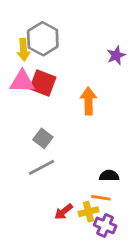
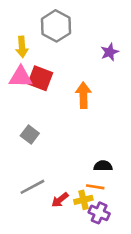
gray hexagon: (43, 39) -> (56, 26), moved
gray square: (43, 138) -> (30, 134), moved
gray line: (41, 167) -> (32, 187), moved

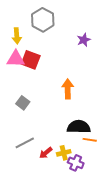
orange arrow: (83, 95) -> (68, 89), moved
black semicircle: (103, 166) -> (79, 127), size x1.6
orange line: (95, 187) -> (90, 140), moved

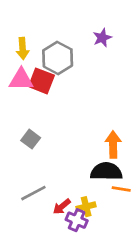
gray hexagon: (43, 20) -> (58, 58), moved
purple star: (84, 40) -> (102, 38), moved
orange arrow: (68, 89) -> (113, 144), moved
purple cross: (76, 163) -> (77, 220), moved

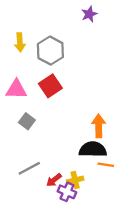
purple star: (102, 38) -> (89, 14), moved
pink triangle: (21, 80) -> (16, 89), moved
red square: (41, 81) -> (50, 86), moved, turned 35

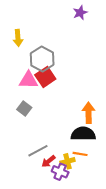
gray hexagon: (50, 51) -> (42, 59), moved
pink triangle: (16, 89) -> (28, 80), moved
orange line: (106, 165) -> (80, 154), moved
gray line: (29, 168) -> (38, 151), moved

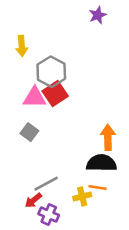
red arrow: (48, 161) -> (33, 200), moved
purple cross: (60, 172) -> (49, 215), moved

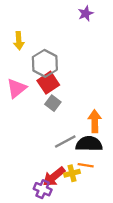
pink triangle: (35, 97) -> (17, 88), moved, turned -40
gray square: (29, 132) -> (53, 103), moved
gray line: (46, 184) -> (65, 142), moved
red arrow: (33, 200) -> (54, 177), moved, size x1.5

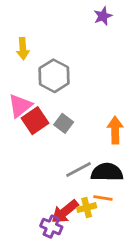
red square: (48, 83) -> (35, 121), moved
orange arrow: (95, 121) -> (115, 130), moved

